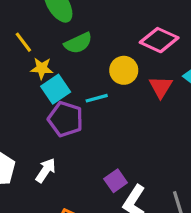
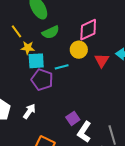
pink diamond: (159, 40) -> (88, 30), moved, turned -50
cyan square: (56, 89) -> (36, 61), turned 30

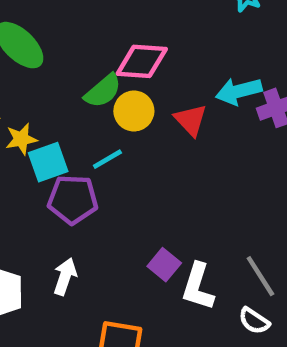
pink diamond: (88, 30) -> (142, 61), turned 45
green semicircle: (51, 32) -> (103, 91), moved

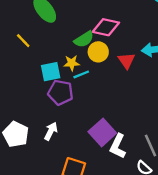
yellow star: (21, 139) -> (72, 63), moved
purple square: (164, 265) -> (102, 132), size x1.6

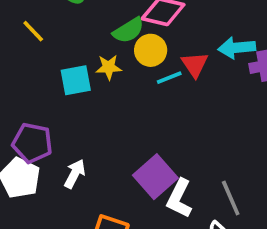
cyan line: (81, 74) -> (169, 78), moved
purple pentagon: (60, 92) -> (32, 143), moved

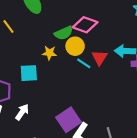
cyan line: (169, 78) -> (84, 63), turned 48
cyan square: (76, 80) -> (29, 73), moved

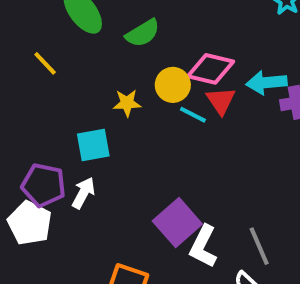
pink diamond: (85, 25) -> (211, 69), moved
green semicircle: (64, 33) -> (143, 33), moved
white arrow: (22, 112) -> (83, 193), moved

